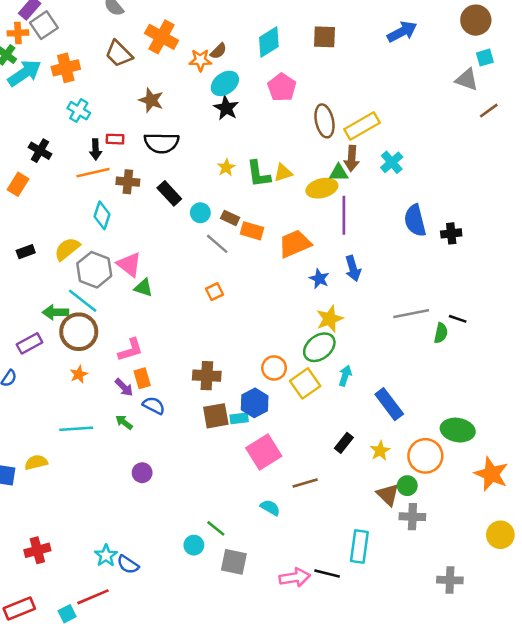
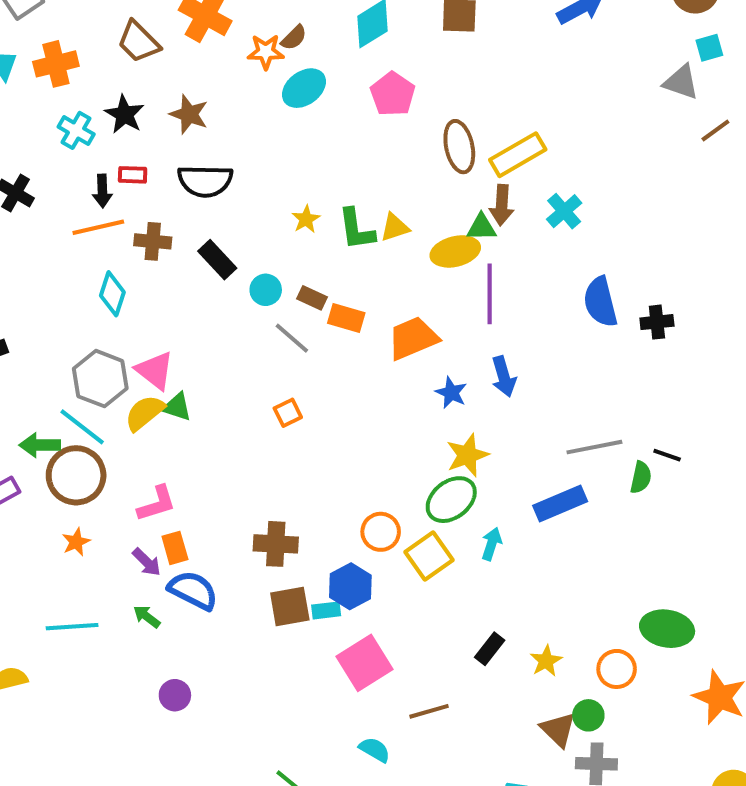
black star: (226, 108) -> (124, 114), moved
yellow semicircle: (67, 249) -> (145, 413), moved
blue rectangle: (389, 404) -> (560, 504), moved, turned -76
blue semicircle: (154, 405) -> (193, 590), size x1.4
orange circle: (425, 456) -> (617, 669), size x0.7

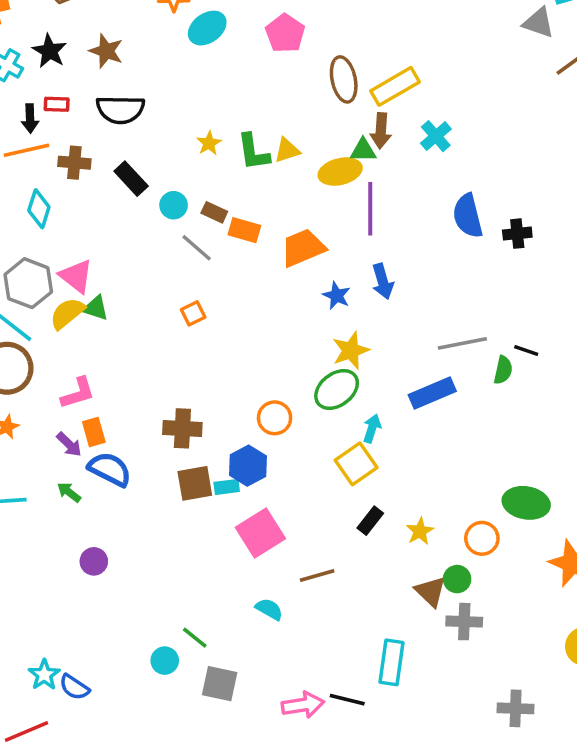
yellow square: (429, 556) -> (356, 464), moved

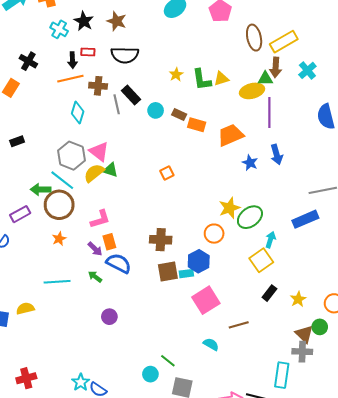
gray line: (197, 248) -> (117, 104), moved, turned 36
yellow star: (351, 351) -> (229, 208), moved
gray cross: (464, 622) -> (302, 352), moved

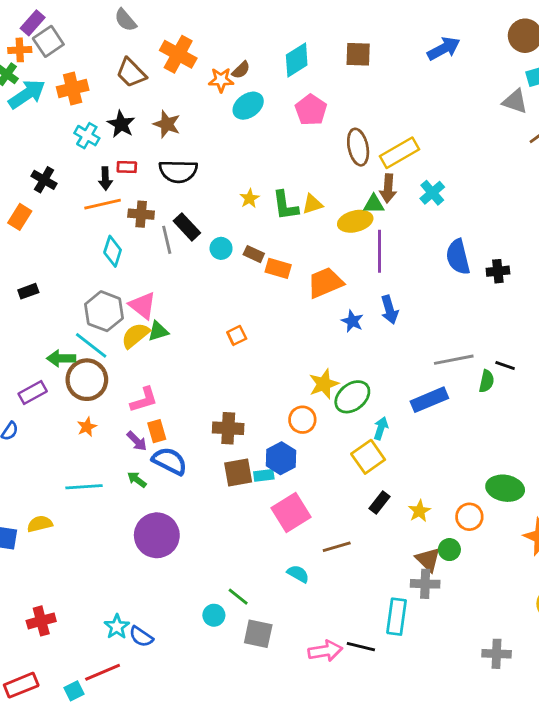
green triangle: (110, 170) -> (158, 331), turned -35
purple circle: (109, 317) -> (157, 535), size x2.0

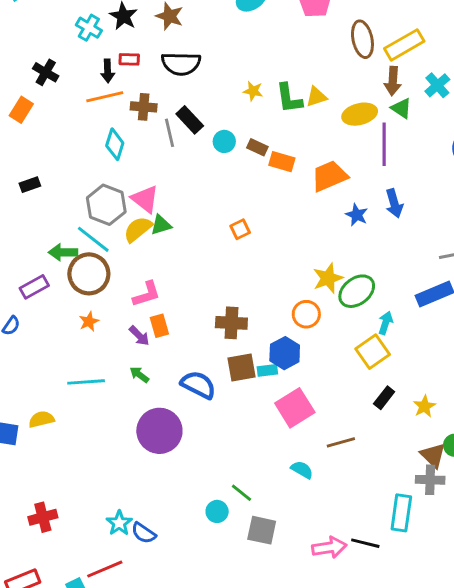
yellow star: (250, 198) -> (253, 91), turned -30
green triangle: (374, 204) -> (401, 108), moved, turned 35
blue semicircle: (170, 461) -> (198, 385), moved

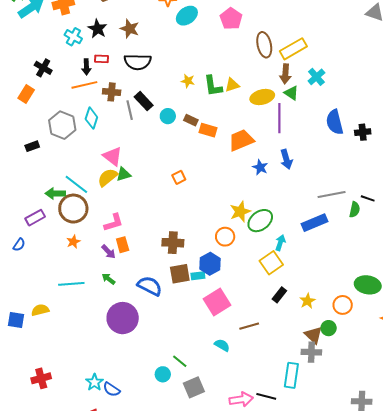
gray hexagon: (106, 205) -> (62, 125), moved
gray square: (262, 530) -> (194, 387), turned -35

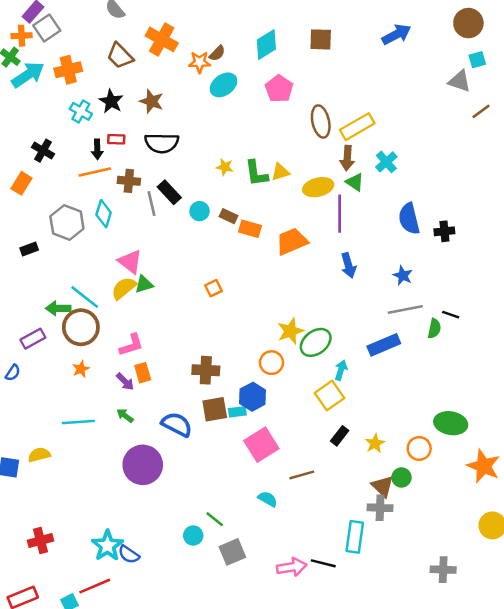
blue star: (260, 167) -> (403, 276), moved
cyan star: (94, 382) -> (107, 546), size x1.4

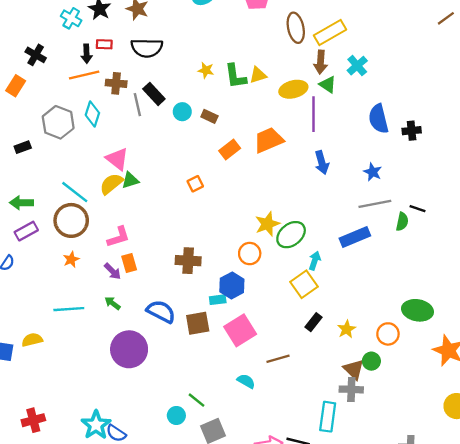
orange rectangle: (250, 229) -> (230, 150), moved, turned -54
green arrow: (58, 308) -> (22, 203), moved
brown square: (215, 409) -> (198, 323), moved

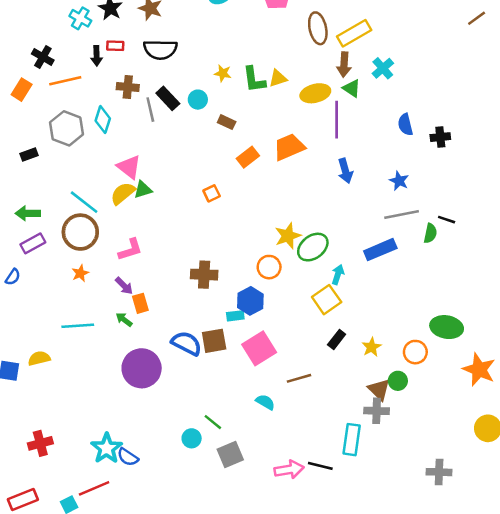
orange line: (84, 75) -> (65, 81), moved
cyan circle: (182, 112) -> (198, 100), moved
blue semicircle: (378, 119) -> (405, 125), size x0.7
orange rectangle: (129, 263) -> (140, 303), moved
blue semicircle: (161, 311) -> (187, 343), moved

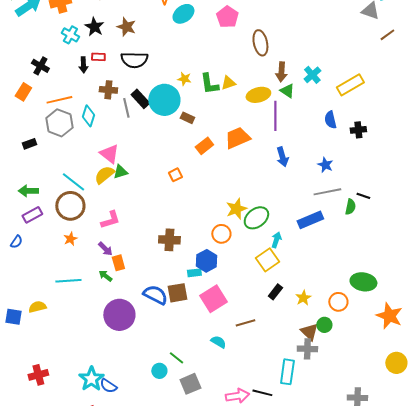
yellow rectangle: (354, 33) -> (350, 85), moved
orange line: (65, 81) -> (59, 100), moved
cyan circle: (198, 100) -> (164, 100), size x2.0

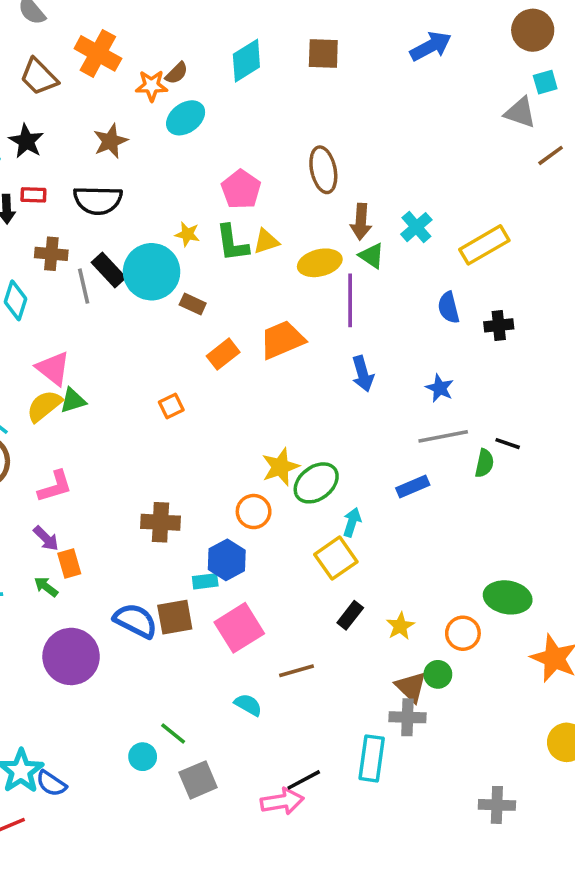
pink pentagon: (227, 17) -> (241, 189), moved
brown star: (126, 27) -> (110, 141), moved, turned 30
blue rectangle: (310, 220) -> (413, 486), size x0.7
black line: (262, 393) -> (304, 780), moved, turned -42

